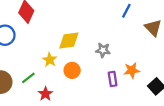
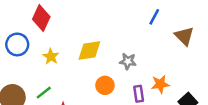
yellow star: (50, 60) -> (51, 56), moved
orange circle: (72, 70) -> (105, 85), moved

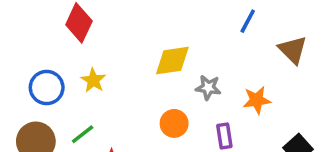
blue circle: (17, 44) -> (47, 88), moved
yellow diamond: (89, 50) -> (172, 61), moved
orange star: (160, 84) -> (257, 100), moved

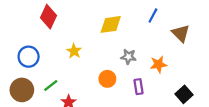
yellow diamond: (172, 61) -> (111, 24), moved
yellow star: (93, 80) -> (74, 51), moved

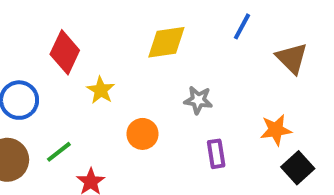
red diamond: (49, 17) -> (65, 52), moved
orange star: (158, 64) -> (276, 130), moved
orange circle: (107, 79) -> (142, 134), moved

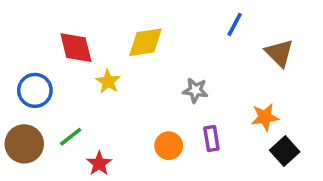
yellow diamond: (166, 42) -> (146, 42), moved
red diamond: (65, 52) -> (76, 48), turned -39
orange circle: (142, 134) -> (169, 146), moved

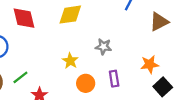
brown triangle: (279, 53) -> (159, 22), turned 48
yellow star: (108, 81) -> (70, 61), moved

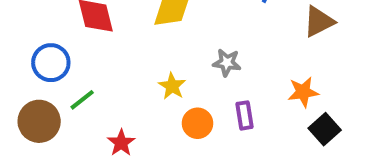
green line: (20, 77) -> (82, 100), moved

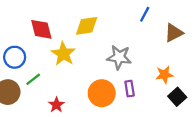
gray star: (227, 63) -> (119, 57), size x1.5
yellow star: (172, 86) -> (63, 54), moved, size x1.5
orange circle: (198, 123) -> (102, 93), size x1.5

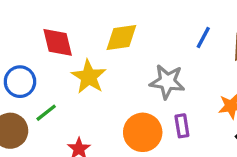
blue line: (145, 14) -> (203, 37), moved

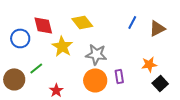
yellow diamond: (121, 37) -> (82, 22), turned 60
blue circle: (20, 82) -> (20, 38), moved
gray star: (167, 82) -> (96, 54), moved

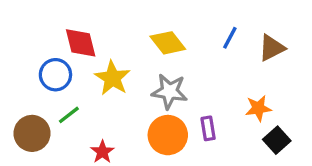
yellow diamond: (82, 22) -> (168, 43), moved
blue circle: (20, 38) -> (55, 75), moved

